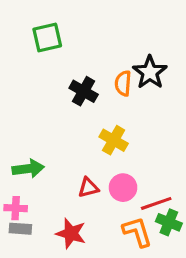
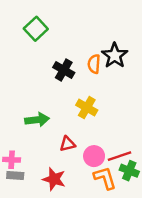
green square: (47, 38) -> (36, 29), turned -30
green arrow: (28, 169) -> (37, 120), moved
pink circle: (123, 188) -> (94, 156), moved

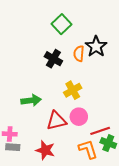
green square: (36, 29) -> (62, 24), moved
yellow cross: (87, 108) -> (73, 90), turned 30
red triangle: (67, 144) -> (56, 121), size x1.5
pink circle: (94, 156) -> (79, 117), moved

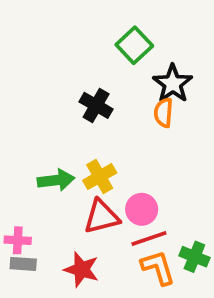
green square: (62, 24) -> (134, 45), moved
orange semicircle: (79, 54) -> (164, 113), moved
yellow cross: (73, 90) -> (100, 177), moved
red line: (100, 131) -> (149, 238), moved

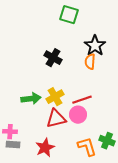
green square: (134, 45) -> (69, 15), moved, turned -30
red line: (149, 238) -> (82, 100), moved
red star: (81, 269) -> (45, 148), turned 30

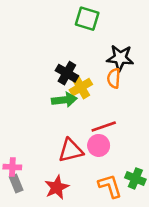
black star: (95, 46) -> (120, 58), turned -30
yellow cross: (55, 97) -> (81, 87), moved
green arrow: (31, 99) -> (64, 100), moved
gray rectangle: (13, 145) -> (16, 184), turned 64

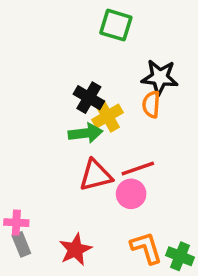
red triangle: (71, 151) -> (96, 175), moved
green cross: (135, 178) -> (180, 256), moved

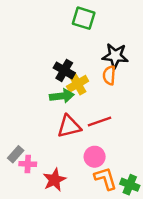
pink circle: (131, 194) -> (95, 157), moved
pink cross: (16, 223) -> (28, 164), moved
gray rectangle: (21, 244) -> (16, 154), moved, turned 63

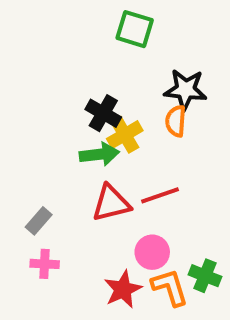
gray rectangle: (16, 154) -> (39, 221), moved
red star: (54, 180) -> (123, 289), moved
green cross: (130, 185) -> (205, 276), moved

